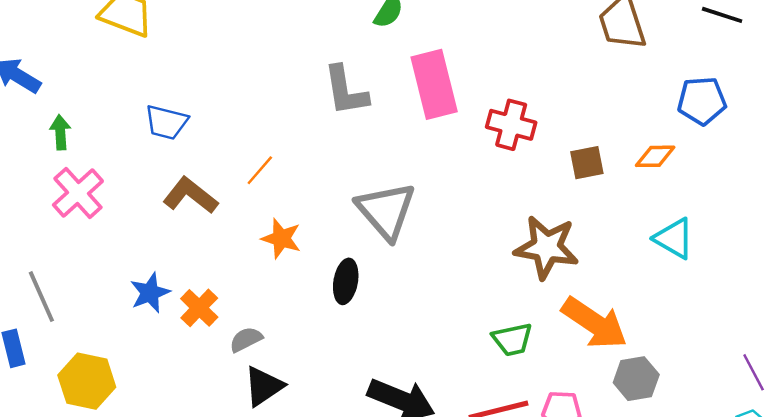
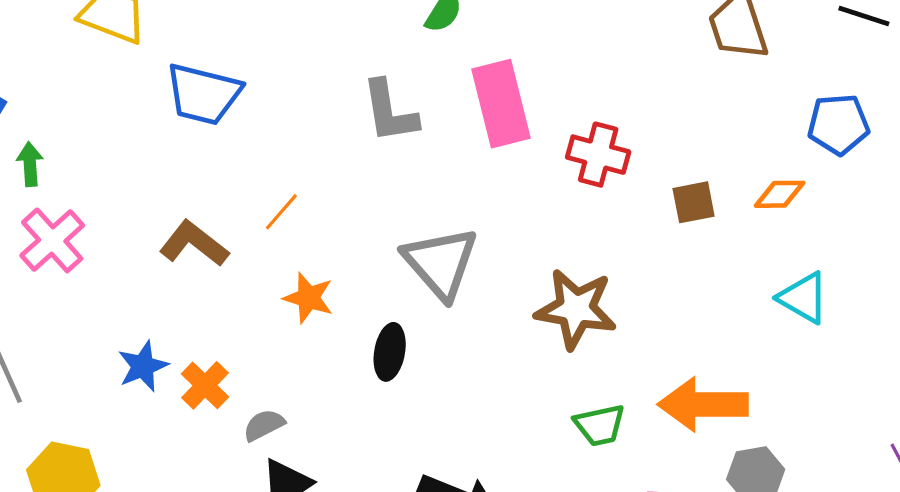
blue trapezoid: (166, 122) -> (203, 94), moved, size x1.4
brown star: (546, 247) -> (576, 309), moved
orange arrow: (594, 323) -> (703, 404), turned 146

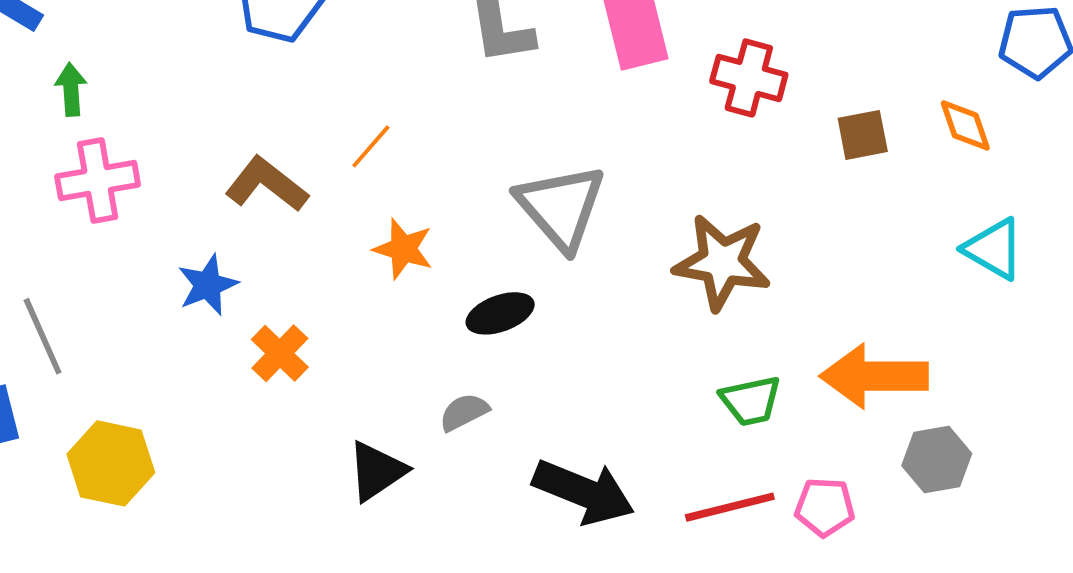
orange diamond: (780, 194) -> (965, 125), turned 72
pink cross: (52, 240) -> (98, 181), turned 32
black ellipse: (390, 352) -> (500, 313), turned 60
blue star: (143, 366) -> (208, 285), moved
gray semicircle: (264, 425) -> (464, 412), moved

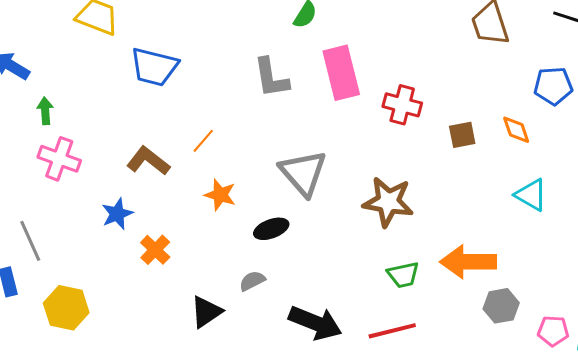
pink cross: (98, 181) -> (59, 159), turned 30
pink pentagon: (825, 507) -> (553, 331), moved

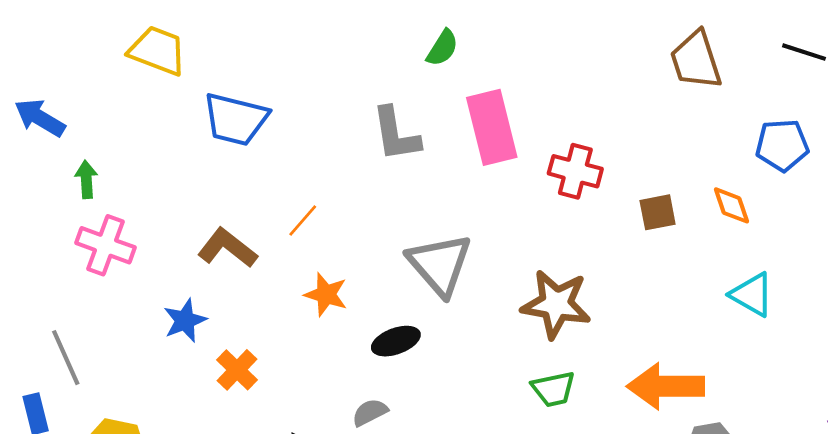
green trapezoid: (403, 275) -> (553, 389), moved

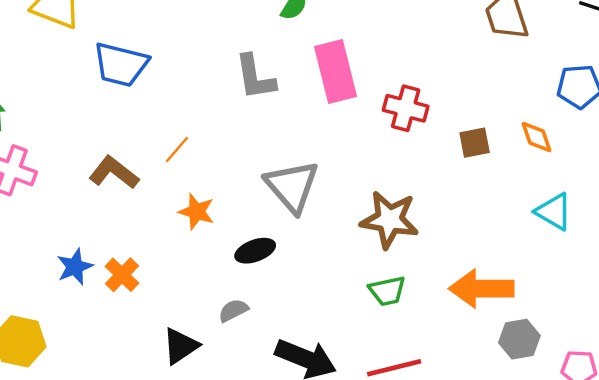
blue star: (185, 321) -> (75, 267), moved

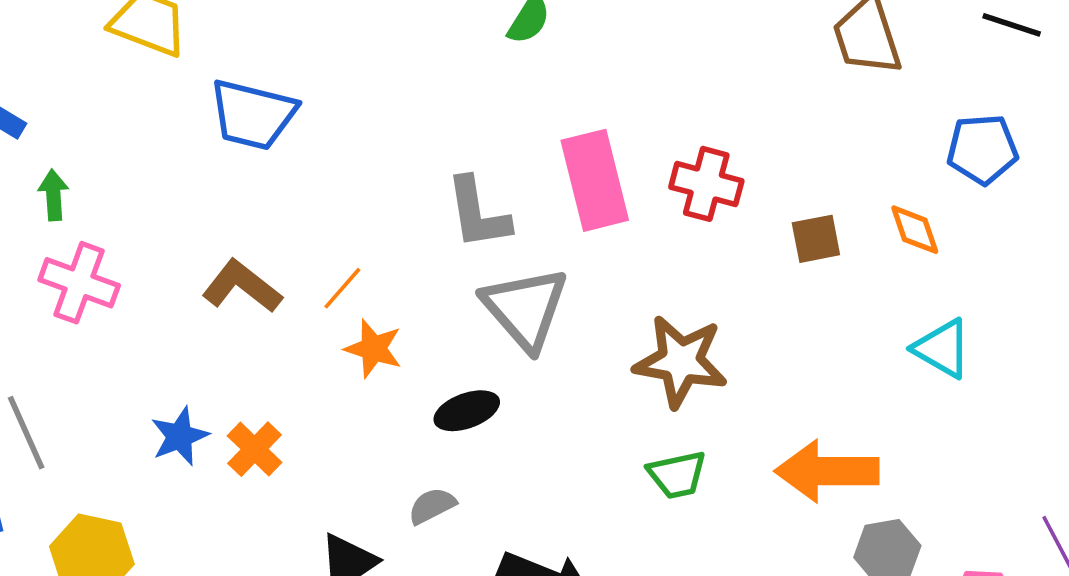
pink rectangle: (336, 71) -> (595, 180), moved
gray L-shape: (255, 77) -> (478, 213), moved
orange line: (177, 150) -> (342, 288), moved

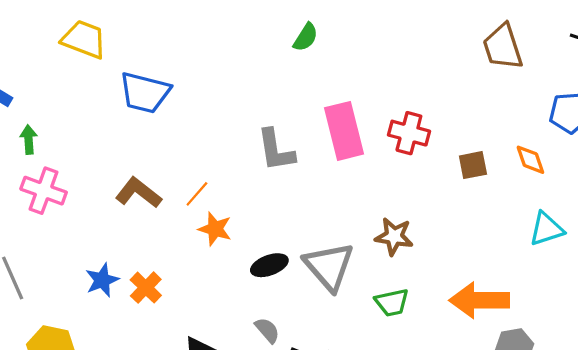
gray triangle: (525, 308) -> (329, 266), moved
cyan triangle: (942, 349) -> (546, 229), turned -48
brown star: (681, 361) -> (394, 236), size x0.7
gray semicircle: (432, 506) -> (267, 330), moved, turned 76

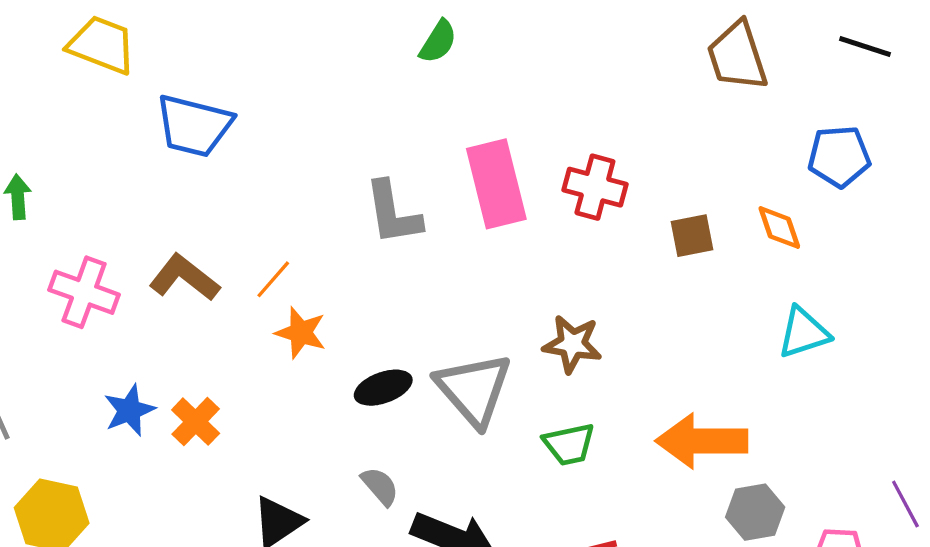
pink cross: (44, 191) -> (84, 292), moved

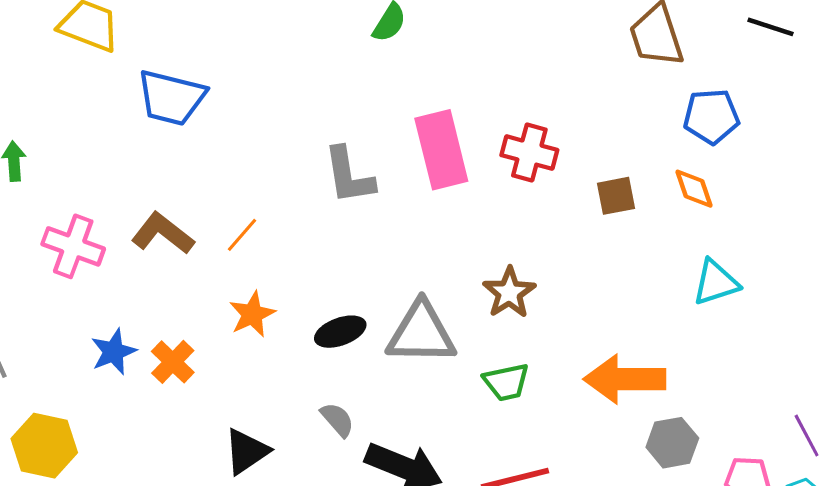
blue pentagon: (839, 156) -> (711, 116), moved
orange star: (301, 333) -> (252, 314), moved, turned 30
brown star: (572, 344) -> (509, 293), turned 30
gray triangle: (474, 389) -> (421, 333), turned -48

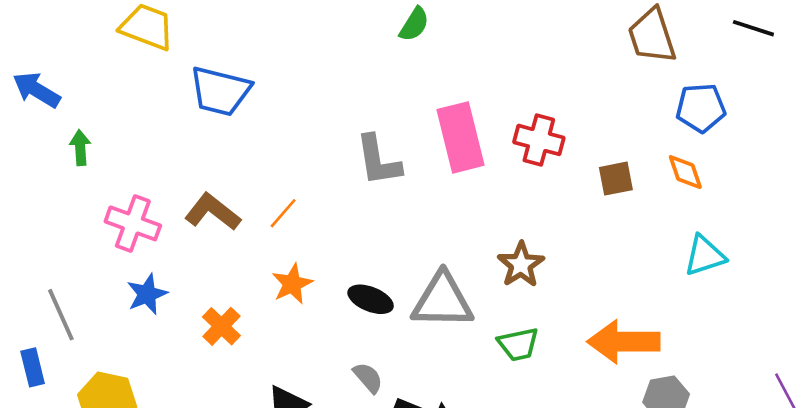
black ellipse: (340, 332) -> (371, 299), turned 42
blue star: (114, 352) -> (147, 294), moved

